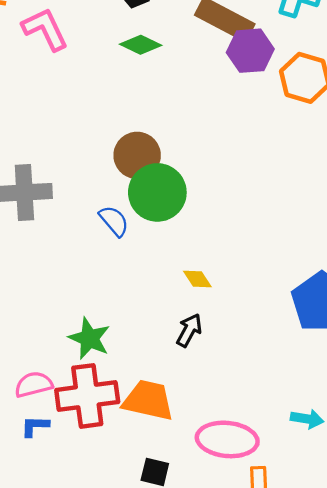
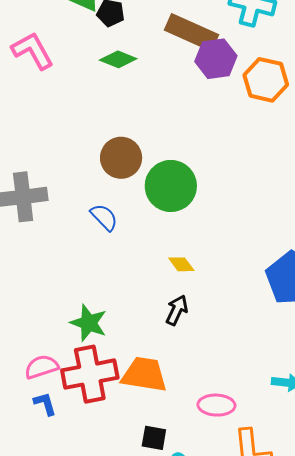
green circle: (157, 192) -> (171, 186), moved
blue L-shape: (35, 426) -> (45, 404), turned 76
pink ellipse: (227, 439) -> (216, 405), size x0.7

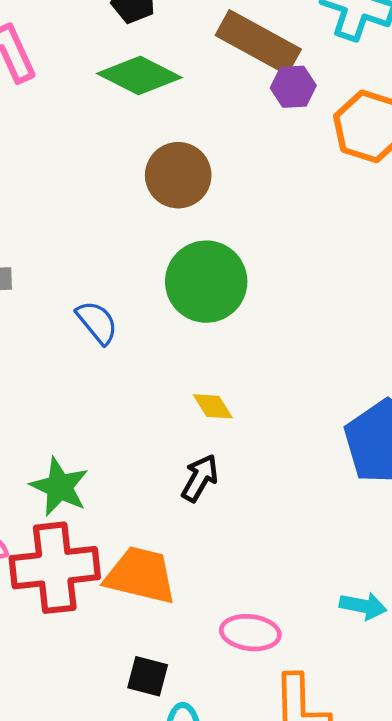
green diamond: (118, 59) -> (139, 76), size x1.4
purple hexagon: (216, 59) -> (293, 87), size x0.7
brown circle: (121, 158) -> (178, 175), moved

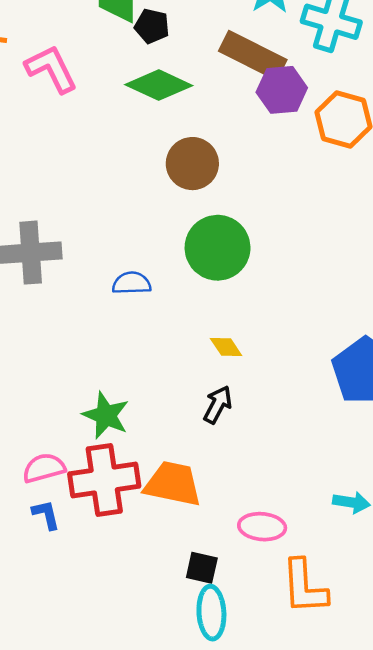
purple hexagon: (293, 87) -> (282, 90), size x1.4
blue semicircle: (97, 322) -> (132, 283), turned -51
black square: (148, 676) -> (202, 568), moved

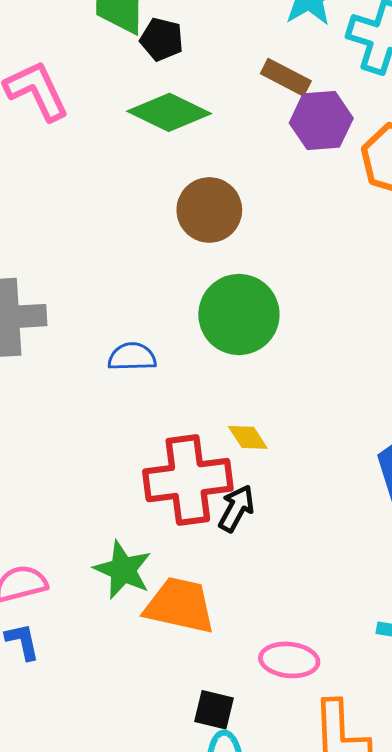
brown rectangle: (253, 55) -> (286, 77), size x0.6
green star: (106, 415) -> (123, 570), moved
red cross: (104, 480) -> (188, 480), moved

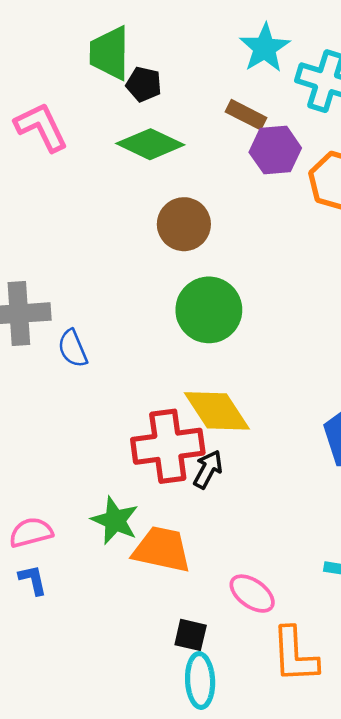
blue semicircle: (132, 357) -> (73, 348), moved, turned -111
yellow diamond: (248, 437) -> (217, 411), size x2.0
pink ellipse: (289, 660) -> (252, 594), turned 30

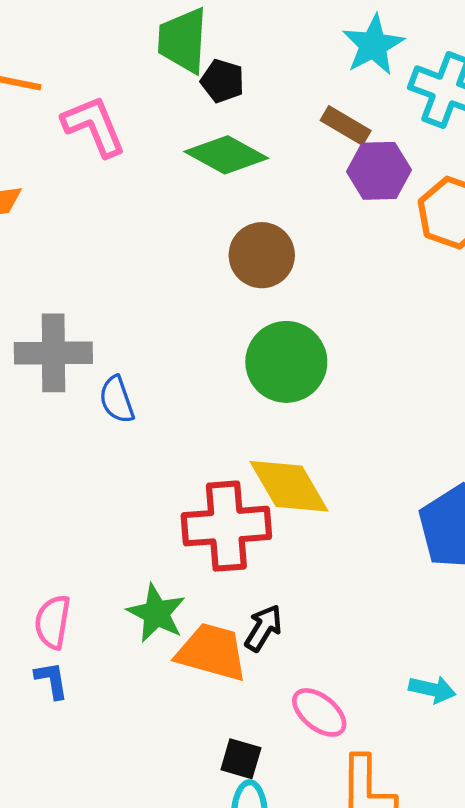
black arrow: (208, 469) -> (263, 628), moved
pink semicircle: (31, 532) -> (53, 622), turned -69

